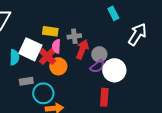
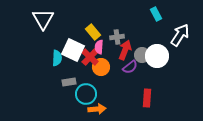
yellow rectangle: (50, 31) -> (93, 32), turned 42
purple semicircle: (97, 66) -> (130, 67), moved
white circle: (114, 70) -> (157, 56), moved

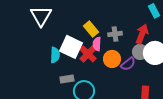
red arrow: (125, 50) -> (142, 34), moved
orange circle: (101, 67) -> (112, 59), moved

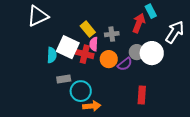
white triangle: (41, 16) -> (38, 16), turned 35
red arrow: (142, 34) -> (139, 23), moved
red cross: (88, 54) -> (85, 54), turned -30

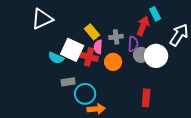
cyan semicircle: (52, 55) -> (56, 58), turned 112
purple semicircle: (125, 64) -> (133, 44), moved, turned -49

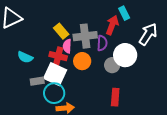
gray cross: (116, 37) -> (85, 36), size x1.6
white square: (72, 50) -> (55, 74), moved
gray circle: (141, 55) -> (112, 65), moved

